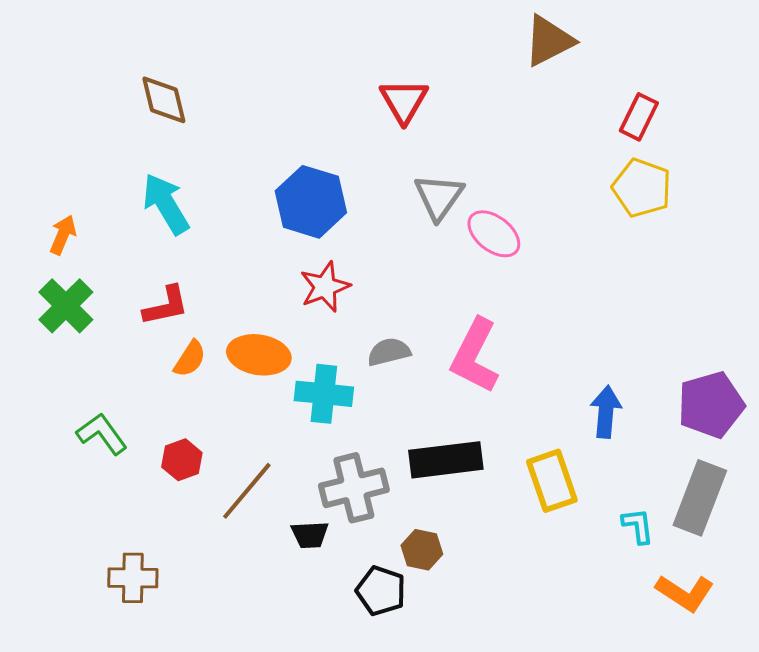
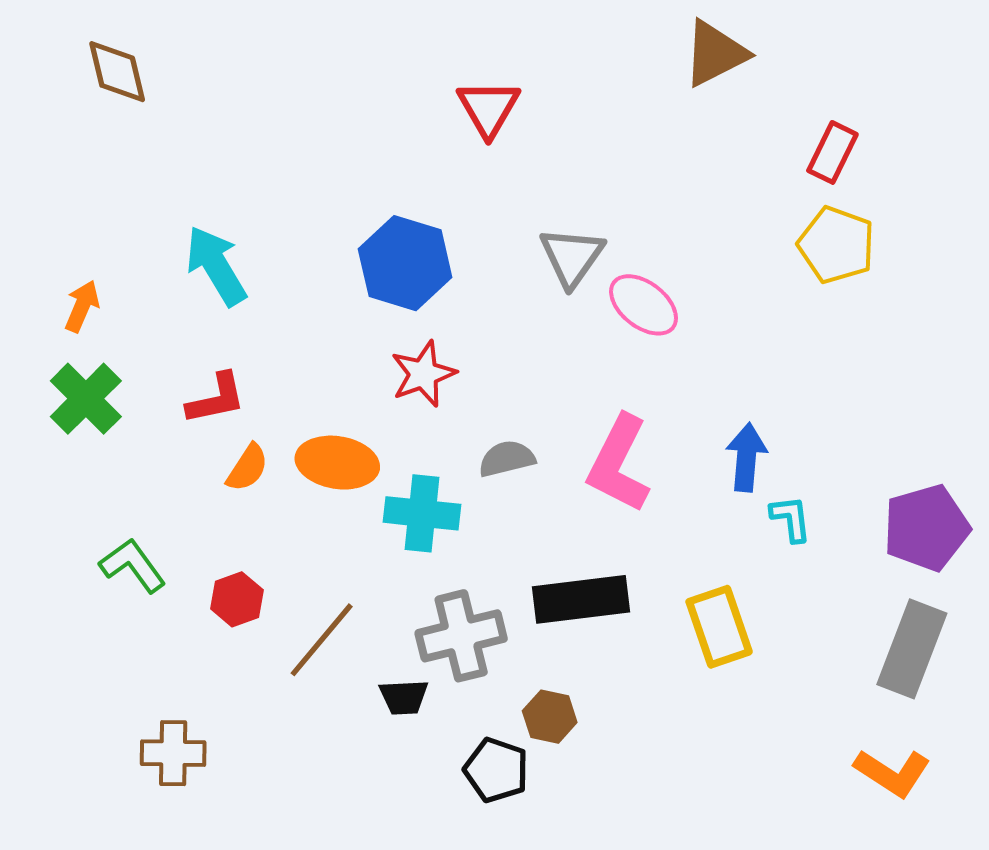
brown diamond: (164, 100) -> (117, 72), moved
red triangle: (404, 101) -> (488, 108), moved
blue arrow: (606, 412) -> (746, 457), moved
cyan L-shape: (638, 526) -> (791, 519), moved

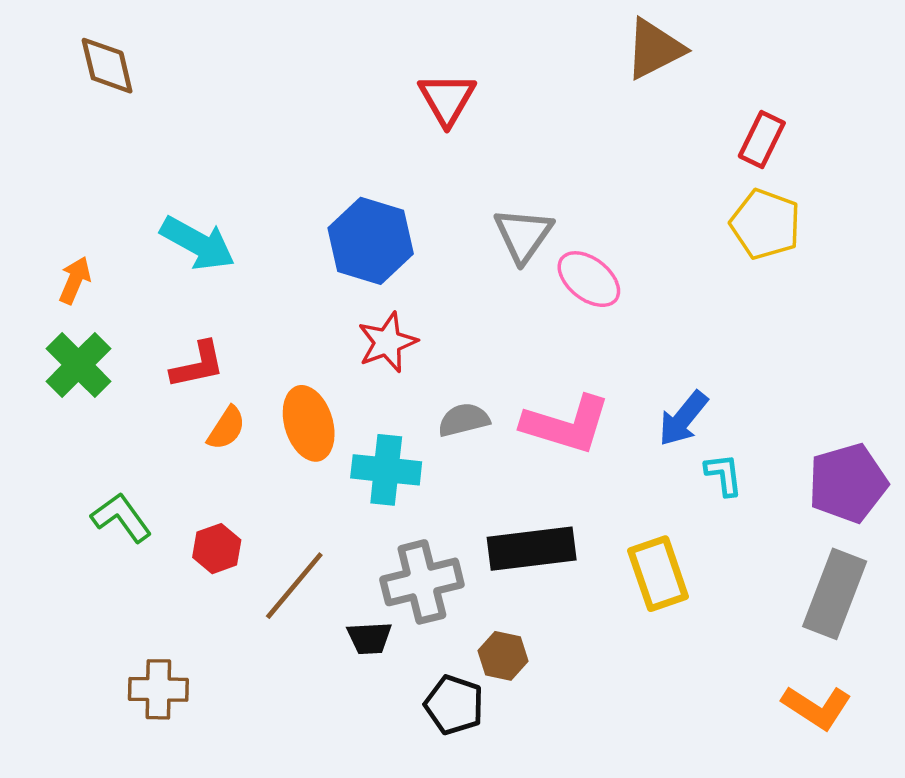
cyan arrow: (216, 266) -> (198, 243), turned 150
blue arrow: (746, 457) -> (683, 419), turned -146
orange ellipse: (337, 463) -> (309, 423), turned 64
pink L-shape: (619, 464) -> (566, 425), turned -100

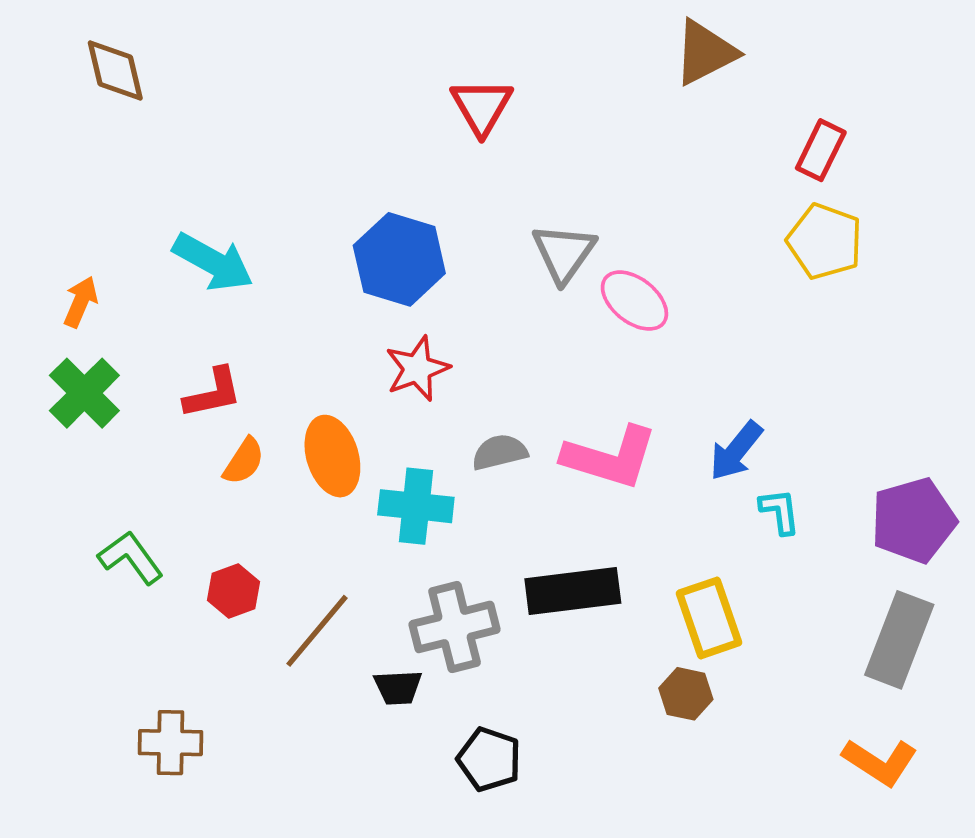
brown hexagon: (503, 656) -> (686, 694), moved

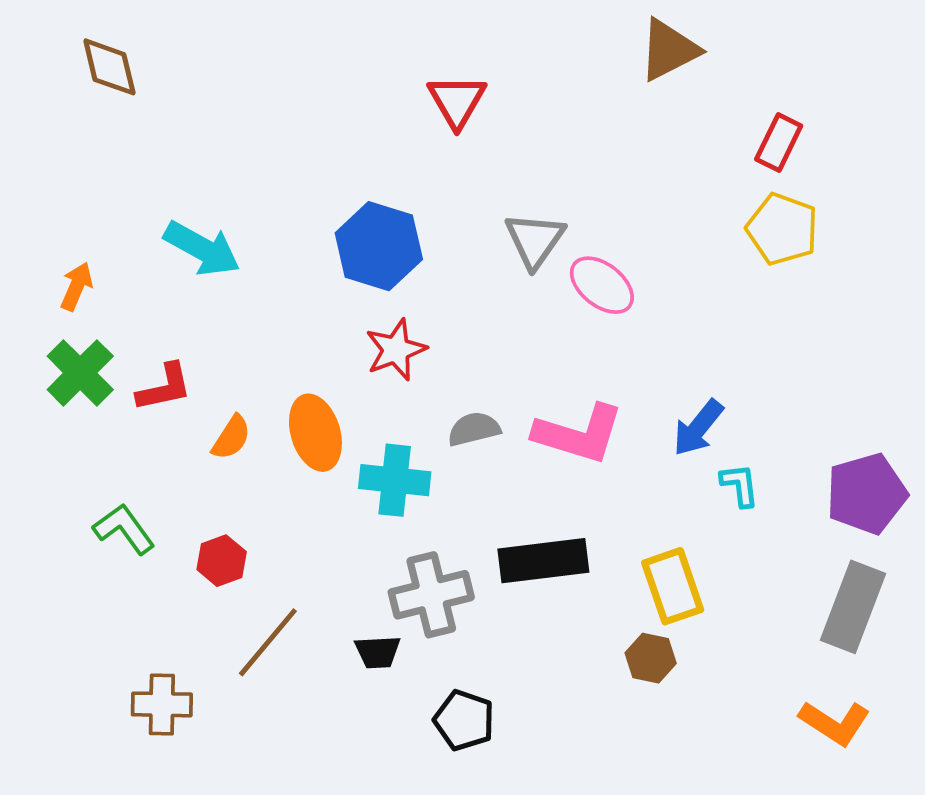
red L-shape: (213, 393) -> (164, 388), moved
brown line: (317, 631) -> (268, 642), moved

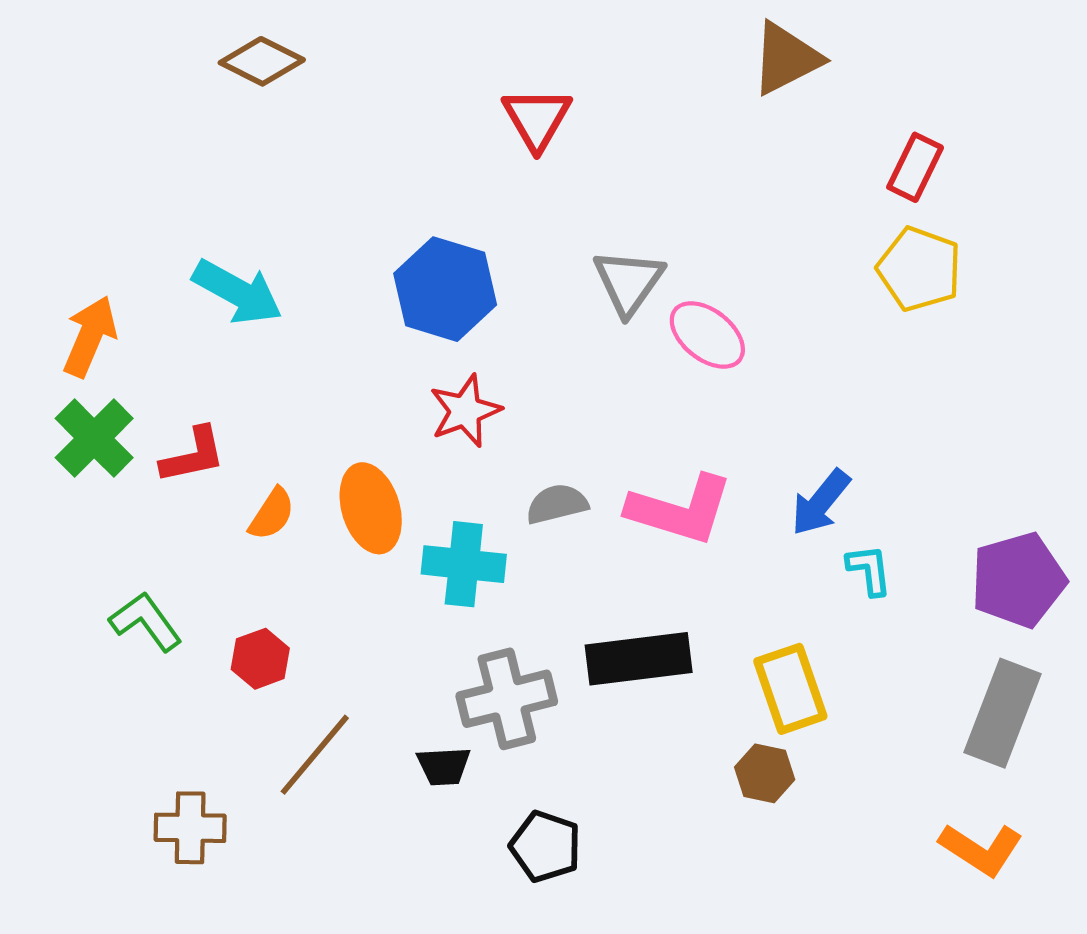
brown diamond: (109, 67) -> (262, 61), moved, turned -50
orange arrow: (77, 286) -> (90, 336), size x1.4

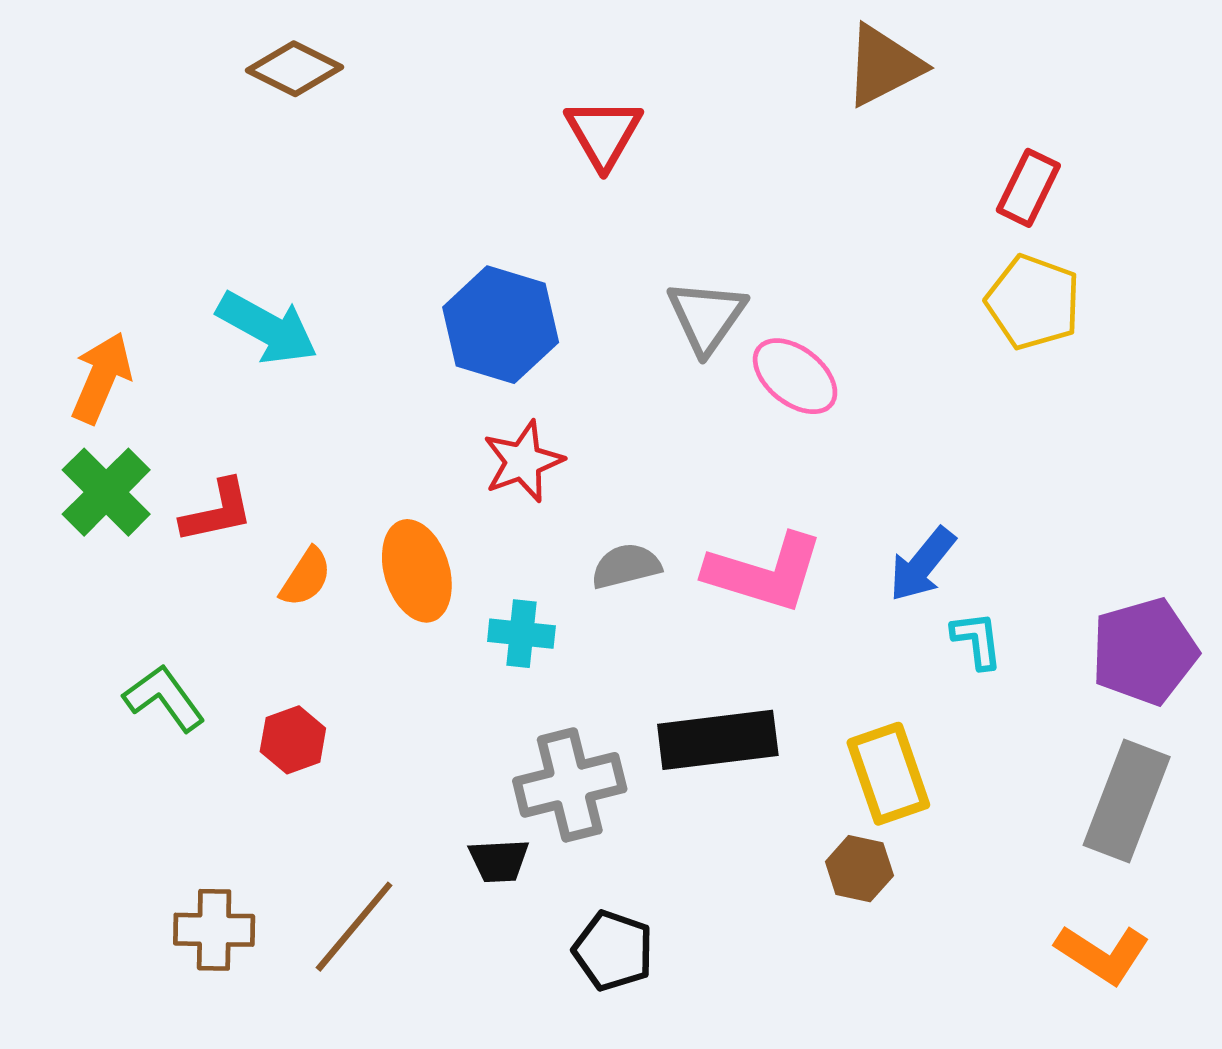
cyan cross: (464, 564) -> (521, 634), size x0.7
brown line: (315, 755) -> (354, 927), moved

